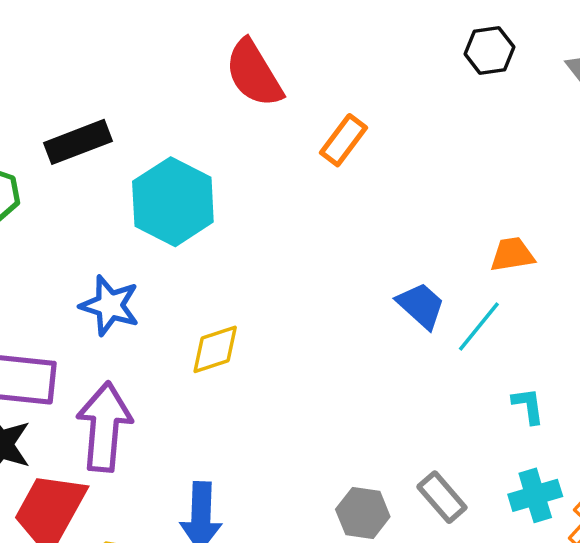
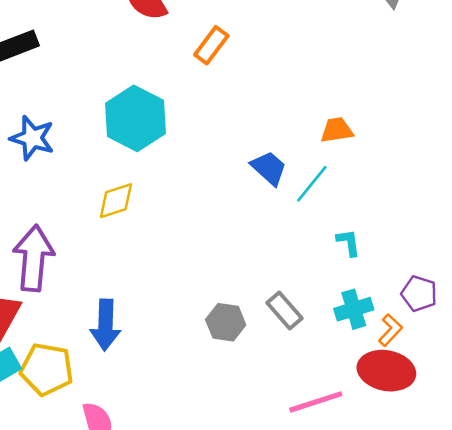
cyan hexagon: (173, 202) -> (136, 118), moved
blue star: (110, 305) -> (32, 138), moved

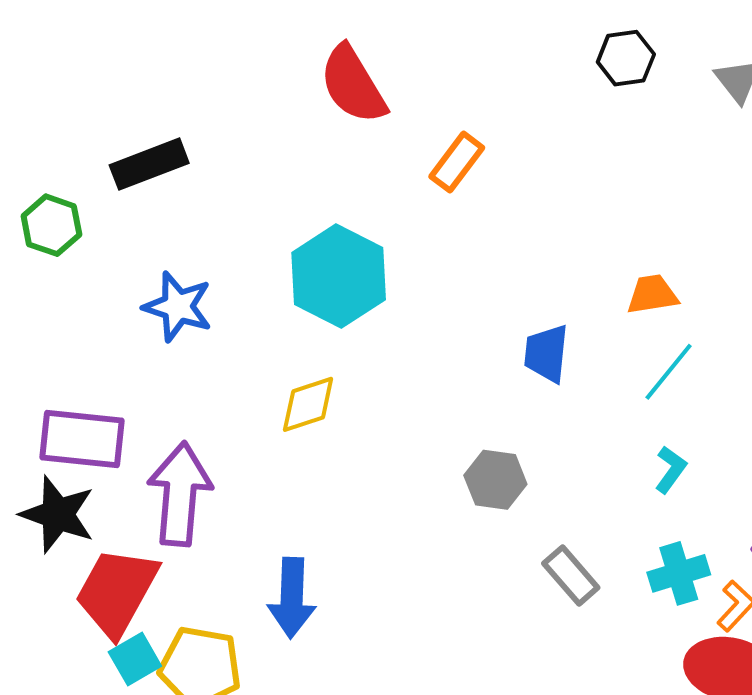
blue trapezoid: (269, 168) -> (546, 353), turned -126
cyan line: (312, 184) -> (669, 372), moved
cyan L-shape: (349, 243) -> (671, 470), turned 44
gray hexagon: (226, 322) -> (495, 480), moved

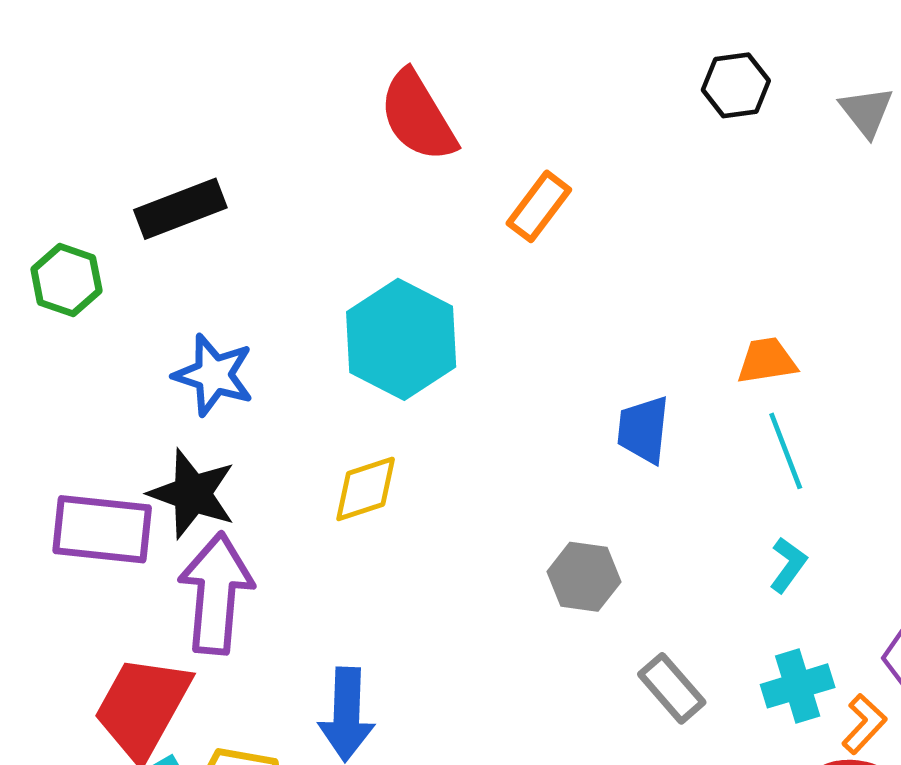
cyan line: (669, 372) -> (786, 451), turned -60
black star: (58, 514) -> (192, 494), moved

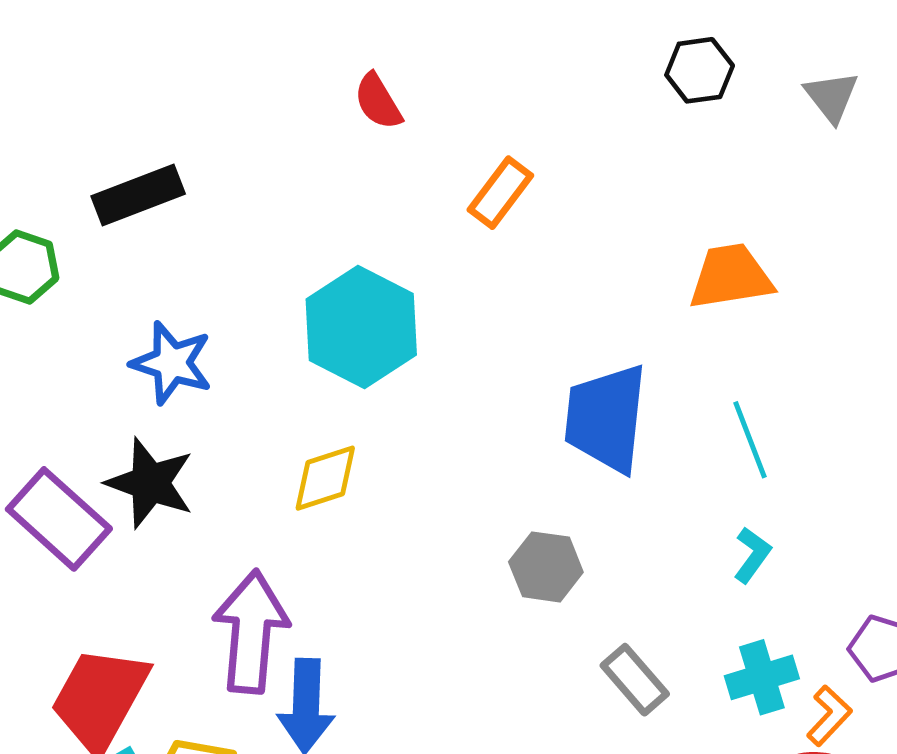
red semicircle: (418, 116) -> (378, 101), size x0.6
orange trapezoid: (767, 361) -> (731, 277), moved, size x1.4
blue trapezoid: (643, 430) -> (606, 418), size x1.6
purple rectangle: (102, 529) -> (59, 519), turned 36
purple arrow: (216, 593) -> (251, 632), moved

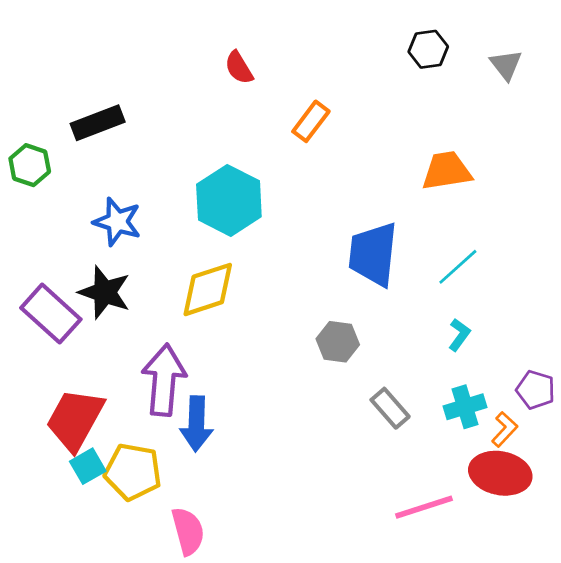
cyan line: (750, 440) -> (458, 267), turned 69
yellow diamond: (325, 478) -> (208, 289), size x1.4

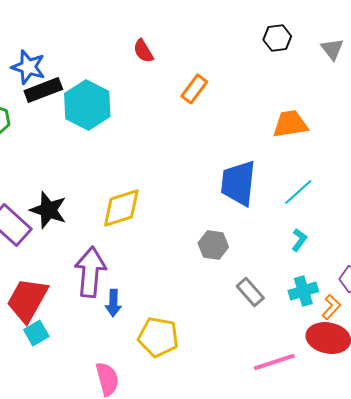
cyan hexagon: (229, 200) -> (87, 105), moved
blue star: (117, 222) -> (28, 67), moved
blue arrow: (196, 424) -> (113, 303), size x0.7
yellow pentagon: (133, 472) -> (158, 337), moved

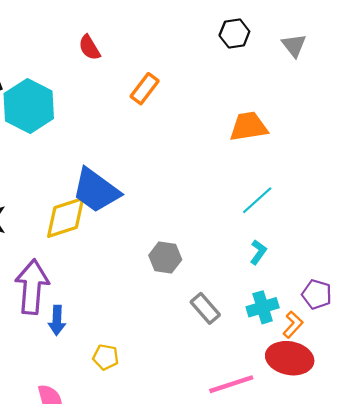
blue trapezoid: (238, 183) -> (96, 190), moved, turned -60
yellow pentagon: (158, 337) -> (106, 357), size x0.6

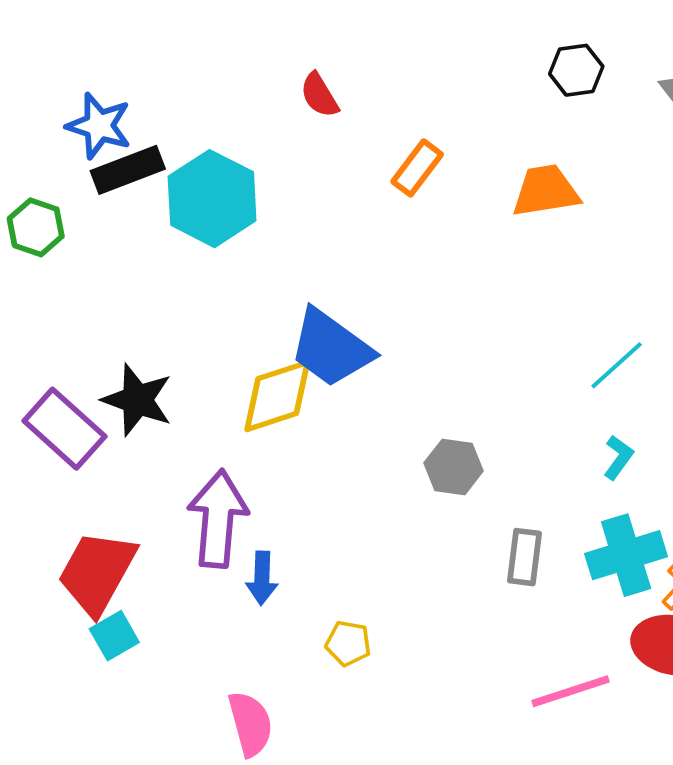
orange trapezoid: (249, 127) -> (546, 191), moved
cyan cross: (263, 307) -> (626, 555), size x1.4
gray rectangle: (205, 308) -> (524, 557), turned 48

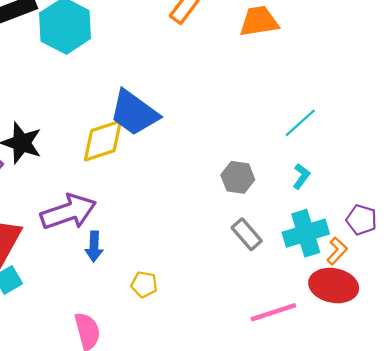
gray hexagon: (454, 467) -> (238, 177), moved
purple arrow: (218, 519) -> (68, 212), turned 66
gray rectangle: (524, 557) -> (247, 234), turned -48

